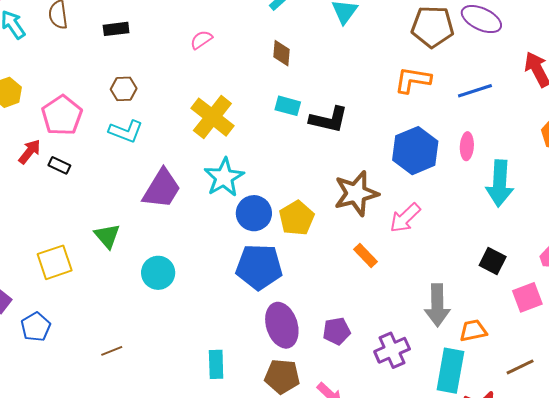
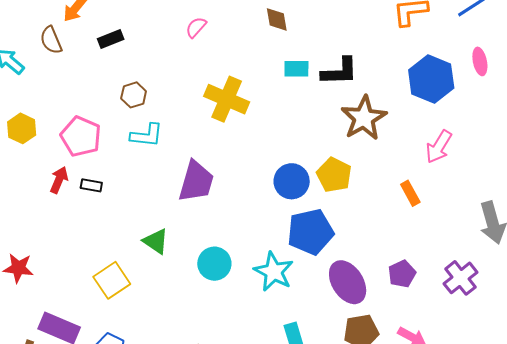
cyan star: (224, 177) -> (274, 272), moved
brown star: (356, 193) -> (364, 118), moved
orange rectangle: (366, 255) -> (410, 193), turned 30

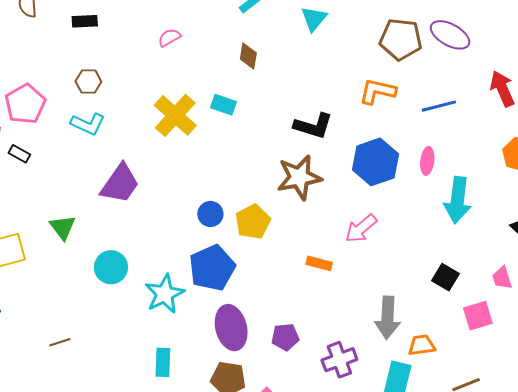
cyan rectangle: (296, 69) -> (223, 105), moved
black L-shape: (340, 71) -> (313, 126), moved
blue circle: (292, 181) -> (210, 214), size x0.7
orange rectangle: (410, 193) -> (319, 263), turned -65
blue pentagon: (310, 232) -> (212, 268), turned -30

